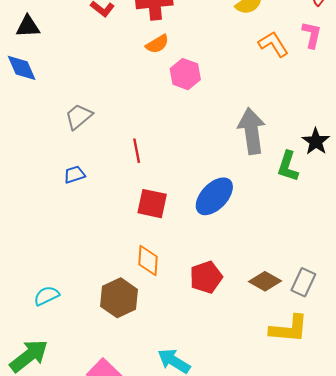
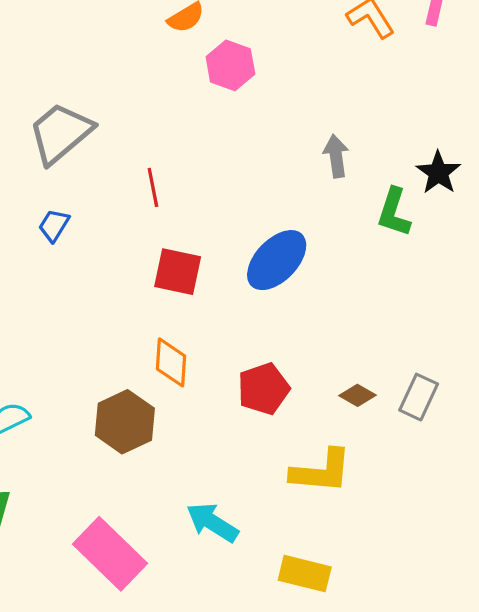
gray trapezoid: (79, 117) -> (60, 133), size x1.5
gray arrow: (252, 131) -> (336, 156), size x0.6
blue trapezoid: (74, 175) -> (54, 225), turned -40
brown diamond: (265, 281) -> (358, 395), size x0.7
yellow L-shape: (289, 329) -> (321, 471), moved

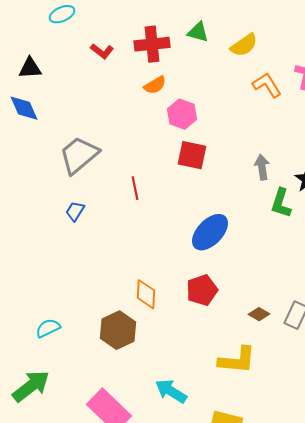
gray arrow: (336, 156) -> (262, 167), moved
red square: (178, 272) -> (192, 155), moved
red pentagon: (263, 389) -> (202, 290), moved

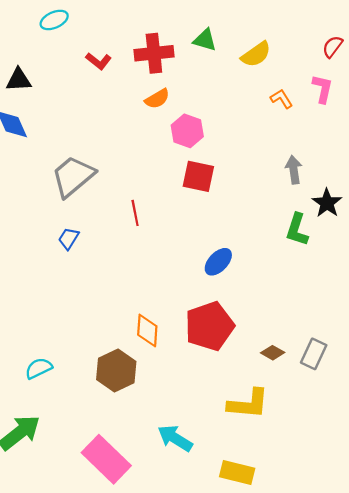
orange L-shape: (267, 85) -> (282, 99), size x0.7
gray arrow: (262, 167) -> (294, 170), moved
blue ellipse: (210, 232) -> (218, 262), size x0.7
red pentagon: (202, 290) -> (209, 326), size x1.4

